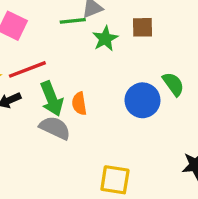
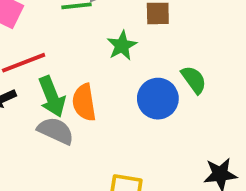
green star: (105, 39) -> (122, 46), moved
orange semicircle: (79, 104) -> (84, 102), size x1.4

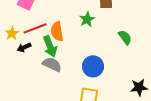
blue circle: (158, 99) -> (93, 66), moved
orange semicircle: (84, 102) -> (57, 31), moved

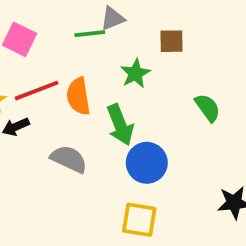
green arrow: (50, 46) -> (120, 125), moved

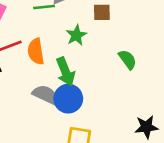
gray semicircle: (69, 159) -> (45, 95), moved
blue circle: (147, 163) -> (68, 99), moved

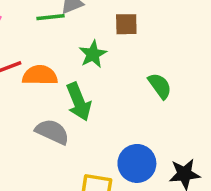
orange semicircle: (36, 51) -> (40, 75), turned 100
blue circle: (68, 99) -> (137, 163), moved

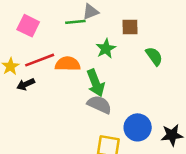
green semicircle: (160, 86) -> (154, 56), moved
gray semicircle: (52, 132) -> (99, 105), moved

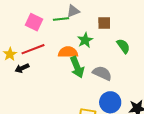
pink square: (28, 26) -> (34, 22), moved
orange semicircle: (68, 64) -> (68, 52), moved
gray semicircle: (99, 105) -> (102, 73), moved

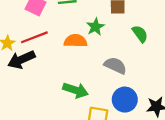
green arrow: (77, 67) -> (75, 90), moved, turned -50
black arrow: (22, 68) -> (21, 60), size x1.6

